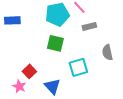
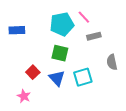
red square: (29, 71) -> (33, 72), moved
blue triangle: (52, 86) -> (57, 78), moved

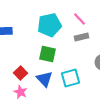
pink line: (84, 17) -> (80, 19), moved
pink star: (24, 96) -> (20, 92), moved

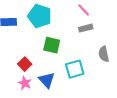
cyan pentagon: (50, 25) -> (40, 16), moved, turned 30
blue triangle: (44, 79) -> (47, 80), moved

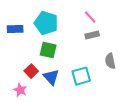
green square: (52, 45) -> (48, 50), moved
blue triangle: (47, 80) -> (51, 77), moved
pink star: (25, 83) -> (20, 90), moved

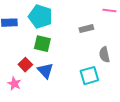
pink line: (90, 17) -> (109, 11), moved, turned -40
cyan square: (81, 76) -> (89, 76), moved

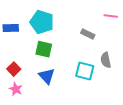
gray rectangle: (86, 29) -> (88, 34), turned 40
red square: (25, 65) -> (14, 69), moved
cyan square: (89, 76) -> (85, 71), moved, turned 30

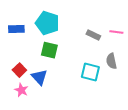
pink line: (111, 16) -> (116, 32), moved
blue triangle: (47, 76) -> (39, 77), moved

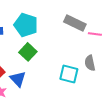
gray rectangle: (93, 35) -> (75, 23), moved, size x1.5
green square: (49, 50) -> (28, 52), turned 30

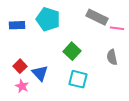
green square: (28, 52) -> (72, 51), moved
cyan square: (69, 74) -> (78, 79), moved

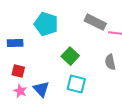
blue rectangle: (17, 25) -> (15, 43), moved
red square: (20, 66) -> (18, 71), turned -32
blue triangle: (40, 73) -> (41, 89), moved

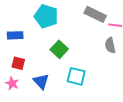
green square: (70, 56) -> (59, 49), moved
gray semicircle: (110, 62) -> (110, 45), moved
pink star: (20, 91) -> (12, 83), moved

